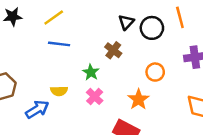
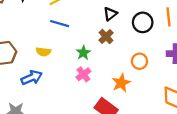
black triangle: (126, 22) -> (110, 14), moved
yellow semicircle: (59, 91) -> (43, 52), moved

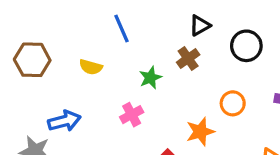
blue line: (60, 24) -> (121, 29), turned 42
pink cross: (83, 74) -> (132, 115), moved
blue arrow: (32, 78) -> (64, 121), moved

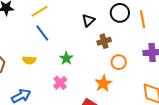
black circle: (246, 46) -> (120, 13), moved
brown cross: (188, 59) -> (104, 41), moved, turned 32

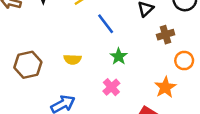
blue line: (42, 33) -> (106, 24), moved

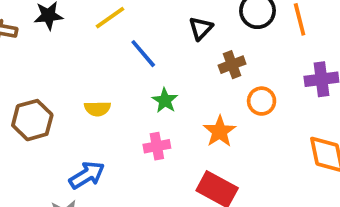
pink cross: (111, 87) -> (157, 146), turned 35
orange star: (165, 87) -> (220, 131), moved

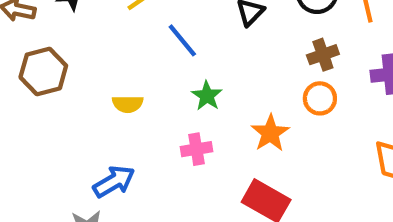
brown cross: (232, 65) -> (323, 55), moved
brown hexagon: (32, 120) -> (43, 71), moved

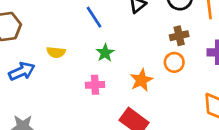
blue arrow: (114, 182) -> (22, 71), moved

